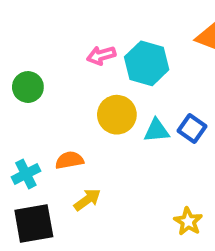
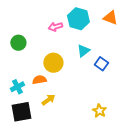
cyan hexagon: (147, 63) -> (78, 19), moved
yellow circle: (117, 115) -> (53, 63), moved
cyan triangle: (156, 131) -> (83, 51), moved, turned -32

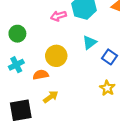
cyan cross: (17, 87) -> (16, 65), moved
yellow star: (99, 111) -> (107, 88), moved

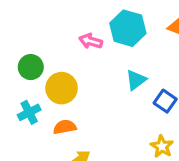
pink arrow: (58, 16) -> (91, 41), turned 32
yellow circle: (56, 56) -> (62, 88), moved

